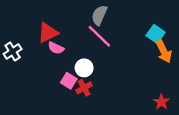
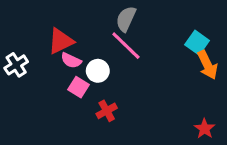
white circle: (84, 68) -> (98, 71), moved
pink square: (69, 81) -> (78, 87), moved

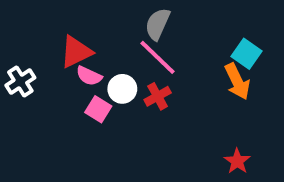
orange arrow: (207, 65) -> (237, 81), moved
red cross: (107, 111) -> (158, 96), moved
red star: (205, 129) -> (237, 161), moved

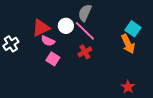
white circle: (122, 89) -> (66, 26), moved

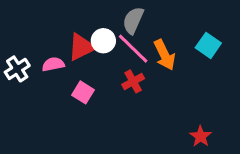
red triangle: (41, 28) -> (81, 47), moved
pink semicircle: (48, 41) -> (53, 64), moved, turned 144
orange arrow: (128, 44) -> (164, 55), moved

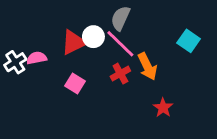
orange arrow: (164, 55) -> (147, 66), moved
pink semicircle: (53, 64) -> (37, 58), moved
red star: (201, 136) -> (163, 108), moved

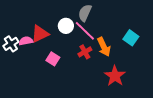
cyan square: (189, 41) -> (131, 38), moved
red triangle: (74, 42) -> (40, 34), moved
red star: (163, 108) -> (115, 76), size x1.5

